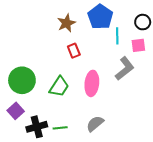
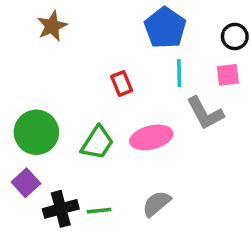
brown star: (66, 23) -> (52, 26), moved
cyan line: (117, 36) -> (179, 73), moved
gray L-shape: (125, 69) -> (205, 113), turned 100
pink ellipse: (92, 83) -> (151, 137), turned 70

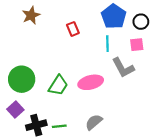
blue pentagon: (165, 28) -> (114, 16), moved
red rectangle: (122, 84) -> (73, 29), moved

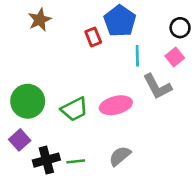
blue pentagon: (114, 16) -> (120, 21), moved
pink square: (137, 45) -> (175, 57), turned -32
green trapezoid: (58, 85) -> (74, 109), turned 30

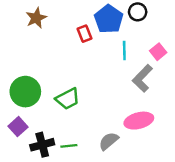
black circle: (180, 28) -> (138, 12), moved
gray L-shape: (157, 87) -> (142, 78), turned 72
pink ellipse: (116, 105) -> (139, 121), moved

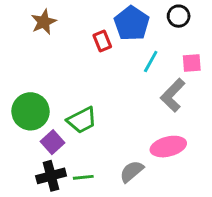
black circle: (138, 12) -> (179, 16), moved
cyan line: (124, 51) -> (151, 61), turned 30
pink square: (158, 52) -> (192, 63), turned 35
purple square: (18, 127) -> (52, 142), moved

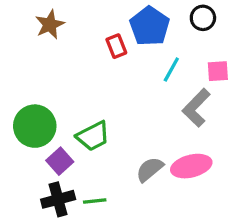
gray semicircle: (132, 171) -> (150, 169), moved

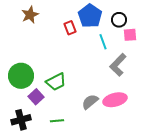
black circle: (203, 18) -> (119, 20), moved
cyan line: (171, 69) -> (103, 42), turned -49
pink square: (218, 71) -> (130, 35), moved
black cross: (58, 199) -> (21, 120), moved

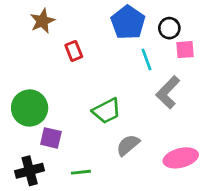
red rectangle: (70, 28) -> (74, 51), moved
green trapezoid: (56, 82) -> (107, 111), moved
purple square: (36, 97) -> (51, 138), turned -35
pink ellipse: (115, 100) -> (181, 158), moved

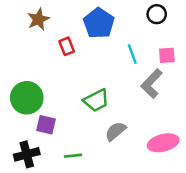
blue pentagon: (128, 22) -> (99, 23), moved
black circle: (169, 28) -> (157, 14), moved
pink square: (185, 50) -> (167, 55), moved

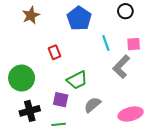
red rectangle: (67, 46) -> (54, 52), moved
purple square: (46, 125) -> (61, 100), moved
black cross: (27, 154) -> (30, 111), moved

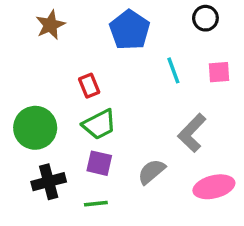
gray L-shape: (121, 67) -> (192, 133), moved
green trapezoid: (77, 80) -> (99, 124), moved

